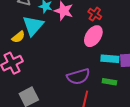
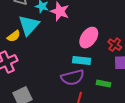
red cross: (95, 14) -> (115, 45), moved
cyan rectangle: (110, 59) -> (82, 60), moved

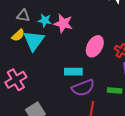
yellow semicircle: (14, 36) -> (18, 35), moved
cyan rectangle: (82, 60) -> (73, 72), moved

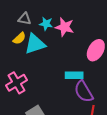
cyan triangle: (34, 41) -> (35, 44), turned 35
purple semicircle: (83, 88) -> (84, 92), turned 80

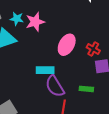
pink star: (64, 27) -> (35, 22), turned -30

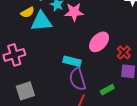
green rectangle: (86, 89) -> (107, 90), turned -48

